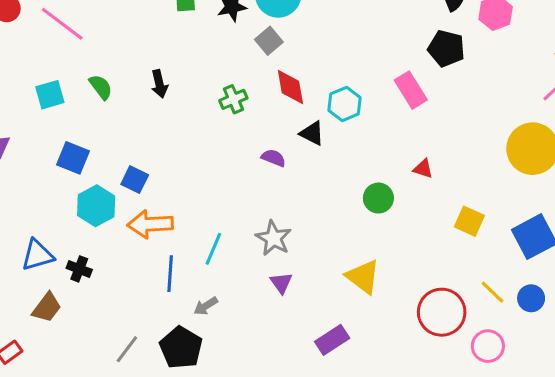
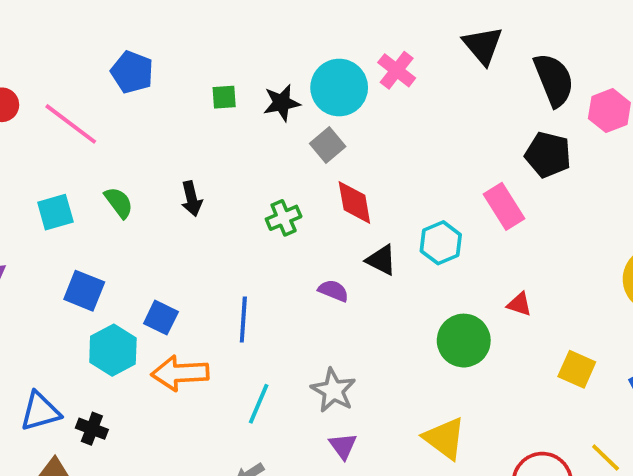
cyan hexagon: (344, 104) -> (441, 243), moved
green circle: (378, 198) -> (464, 341), size x1.4
blue line: (170, 274) -> (243, 319), moved

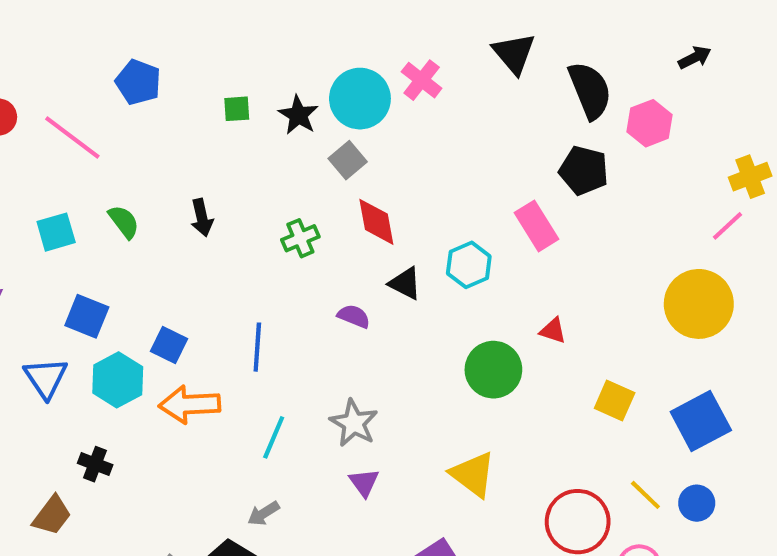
black star: (282, 103) -> (298, 115), turned -30
blue triangle: (40, 411) -> (46, 378), moved, turned -48

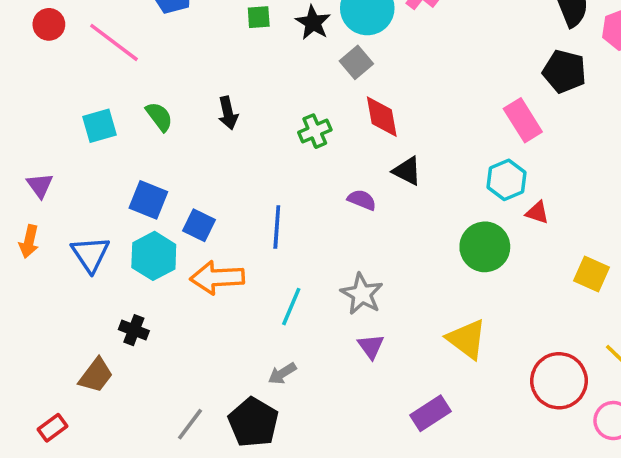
cyan hexagon: (469, 265) -> (507, 180), moved
blue square: (87, 316) -> (148, 200), moved

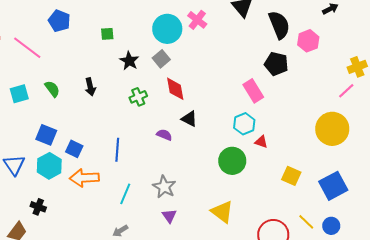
black star: (313, 23) -> (129, 61), moved

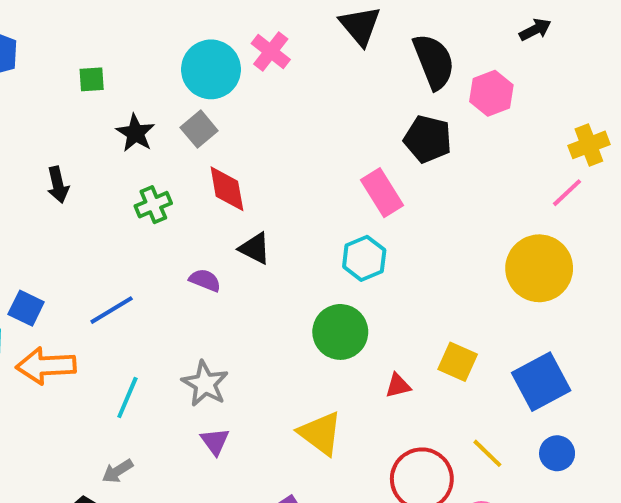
red triangle: (261, 142) -> (398, 386), moved, turned -32
blue line: (117, 150) -> (112, 310), turned 55
blue circle: (331, 226) -> (557, 453), moved

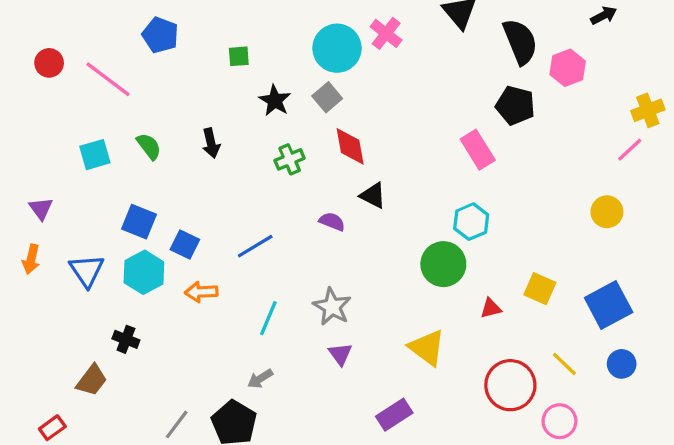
cyan hexagon: (364, 258) -> (471, 222), moved
yellow circle: (539, 268) -> (607, 212), size x0.6
orange arrow: (46, 366) -> (201, 292), size x0.7

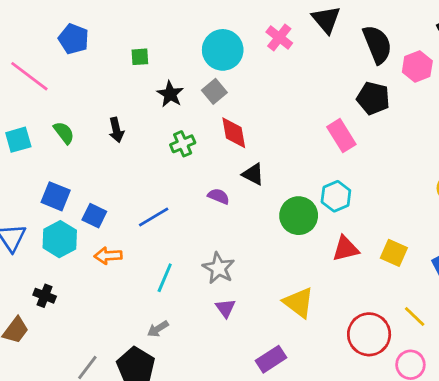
pink cross: (386, 33) -> (279, 37), moved
green circle: (443, 264) -> (299, 216), moved
red triangle: (491, 308) -> (346, 249), moved, size x1.5

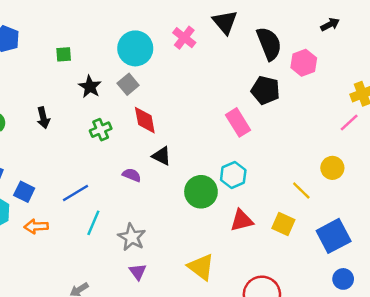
cyan line: (165, 278) -> (93, 223), moved
yellow line: (415, 316) -> (301, 191), moved

